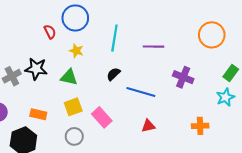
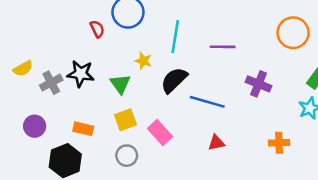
yellow star: (76, 51) -> (143, 61), moved
black semicircle: (113, 74) -> (174, 80), size x1.6
green triangle: (69, 77) -> (120, 84), turned 42

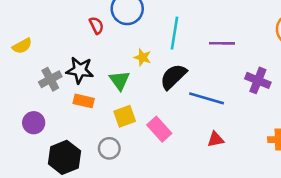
yellow semicircle: (23, 69) -> (22, 46), moved
orange rectangle: (83, 129) -> (84, 101), moved
gray circle: (127, 156) -> (109, 148), moved

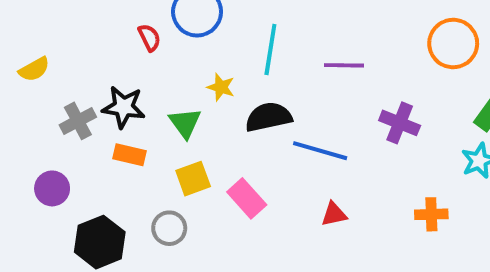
black semicircle: (173, 77) -> (269, 117), turned 32

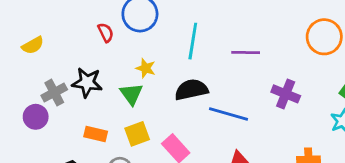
yellow semicircle: (34, 69) -> (33, 45), moved
yellow star: (221, 87) -> (146, 68), moved
orange rectangle: (130, 155) -> (96, 134), moved
purple circle: (52, 188) -> (36, 117), moved

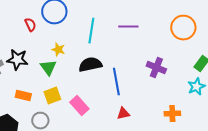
purple line: (246, 53) -> (128, 27), moved
blue line: (229, 114) -> (116, 82), turned 64

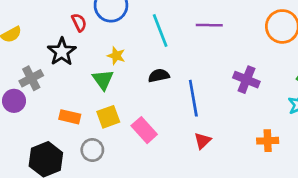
cyan line: (91, 31) -> (160, 30), turned -30
black star: (17, 60) -> (62, 52), moved, turned 30
black semicircle: (90, 65) -> (159, 76), size x0.7
red triangle: (123, 114) -> (203, 141), turned -32

